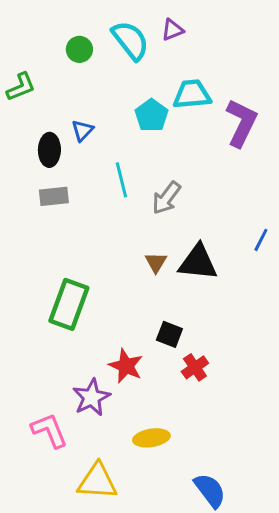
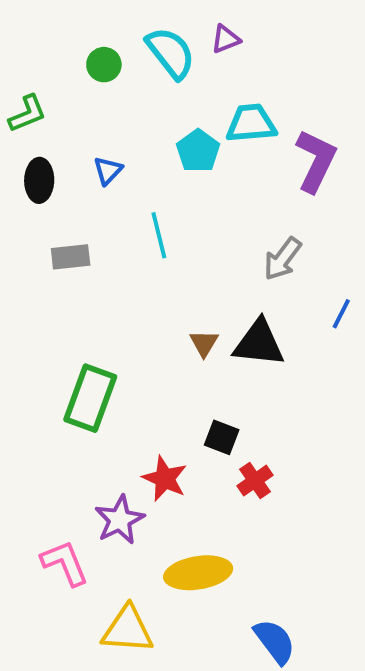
black ellipse: (49, 150) -> (39, 180), moved
gray arrow: (166, 198) -> (282, 259), moved
yellow ellipse: (151, 438) -> (198, 573), size x1.4

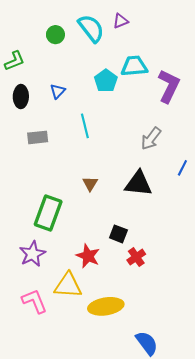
brown triangle: (204, 343) -> (90, 184), moved
purple star: (120, 520) -> (32, 254), moved
yellow triangle: (127, 630) -> (68, 285), moved

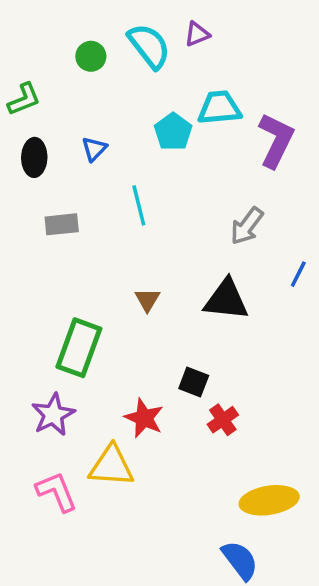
yellow ellipse: (106, 306) -> (269, 500), moved

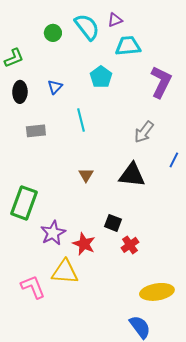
cyan trapezoid: (219, 108) -> (128, 46), moved
green rectangle: (79, 348) -> (24, 203), moved
purple star: (53, 415) -> (53, 233), moved

